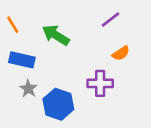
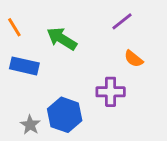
orange semicircle: (121, 53) -> (134, 59), turned 72
gray star: (28, 89) -> (30, 125), moved

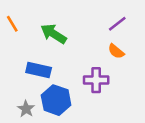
purple line: (122, 21) -> (117, 24), moved
blue rectangle: (24, 66) -> (39, 70), moved

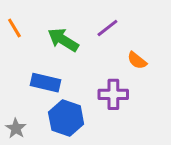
purple line: (117, 24) -> (107, 28), moved
gray star: (26, 109) -> (16, 128), moved

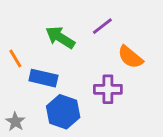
orange line: (14, 28) -> (15, 58), moved
orange semicircle: (137, 60) -> (130, 57), size x1.4

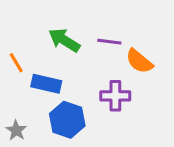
purple line: (102, 26) -> (109, 42), moved, turned 45

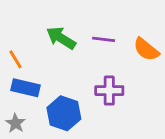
orange semicircle: (139, 61) -> (146, 49), moved
blue rectangle: (46, 84) -> (25, 88), moved

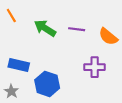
orange line: (16, 59) -> (11, 16), moved
purple cross: (109, 91) -> (95, 67), moved

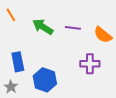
blue rectangle: (19, 65) -> (18, 62), turned 66

